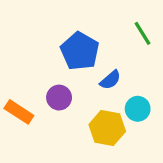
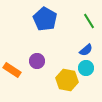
blue pentagon: (80, 51) -> (45, 19), moved
blue semicircle: (110, 80) -> (86, 50), moved

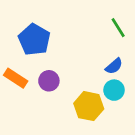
blue pentagon: (45, 19) -> (34, 40), moved
orange rectangle: (12, 70) -> (16, 78), moved

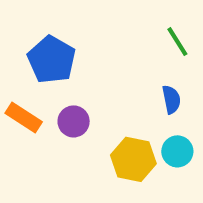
blue semicircle: (114, 66) -> (171, 100), turned -60
cyan circle: (114, 90) -> (177, 151), moved

